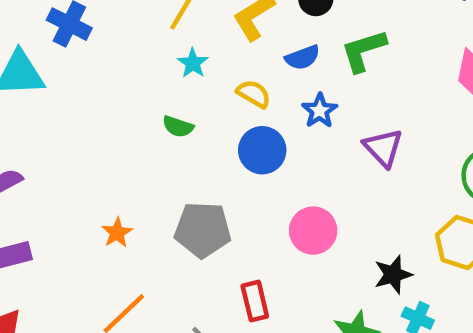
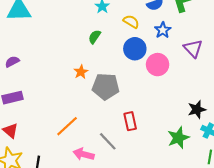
green semicircle: (178, 127) -> (94, 37), turned 104
pink circle: (313, 231) -> (158, 65), moved
orange star: (117, 233) -> (81, 72), moved

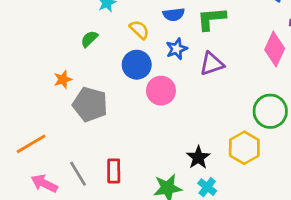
purple triangle: (193, 48) -> (212, 64), moved, turned 42
black star: (197, 109) -> (198, 157), turned -30
red rectangle: (130, 121) -> (114, 171), moved

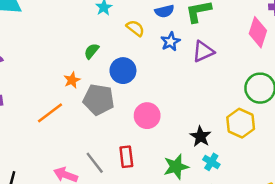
green semicircle: (89, 39) -> (91, 51), moved
blue circle: (137, 65) -> (123, 71), moved
pink circle: (161, 91) -> (147, 116), moved
orange line: (31, 144) -> (50, 113), moved

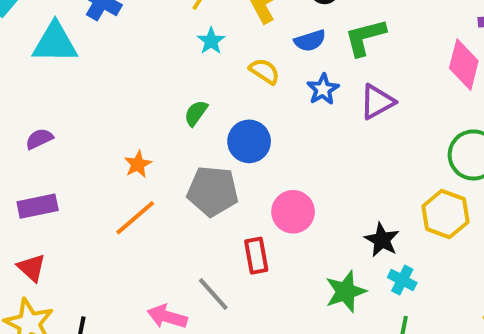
orange star: (72, 80) -> (138, 164), moved
red rectangle: (126, 157) -> (256, 256), moved

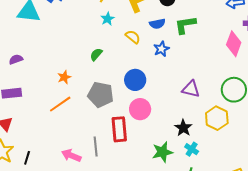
purple triangle: (377, 102) -> (191, 89), moved, turned 36
blue circle: (249, 141) -> (135, 80), moved
red rectangle: (256, 256) -> (119, 129), size x1.4
gray line: (213, 294) -> (96, 146), turned 30

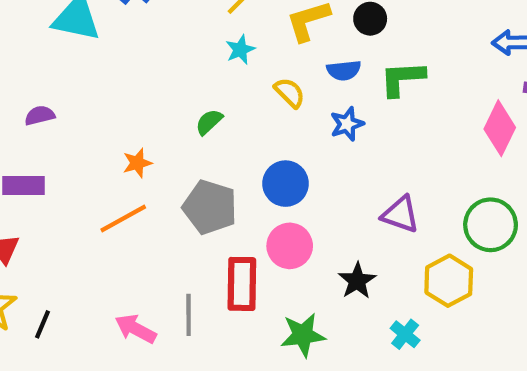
black star: (183, 128) -> (357, 281), moved
cyan cross: (192, 149) -> (405, 334), moved
green star: (162, 152) -> (303, 335), moved

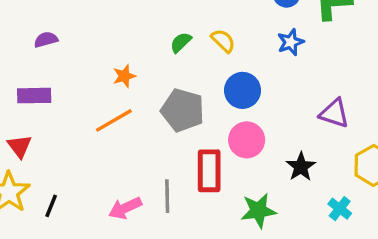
yellow semicircle: (290, 93) -> (223, 41), moved
pink arrow: (136, 329) -> (125, 208), turned -52

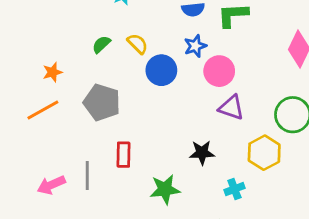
blue circle: (242, 90) -> (161, 70), moved
pink circle: (247, 140) -> (219, 71), moved
black star: (301, 167) -> (202, 153), turned 30
red rectangle: (209, 171) -> (123, 155), size x0.7
cyan cross: (340, 209) -> (234, 189), turned 30

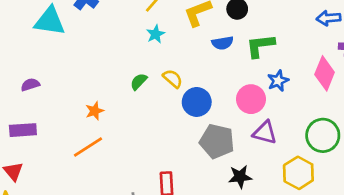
blue star: (195, 46) -> (278, 81), moved
gray pentagon: (102, 102) -> (217, 141), moved

